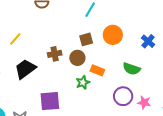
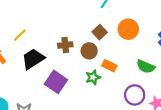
yellow line: (15, 39) -> (20, 35), moved
brown square: (86, 39) -> (100, 32), turned -32
purple square: (50, 101) -> (56, 82), moved, turned 35

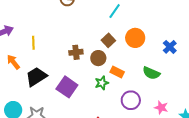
yellow line: (20, 35) -> (33, 43), turned -48
black trapezoid: (33, 59) -> (36, 77), moved
purple circle: (135, 95) -> (131, 100), moved

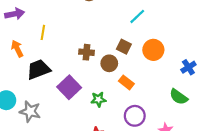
brown square: (108, 40) -> (124, 47), turned -32
green semicircle: (151, 73) -> (179, 97), moved
green star: (102, 83) -> (98, 99), moved

